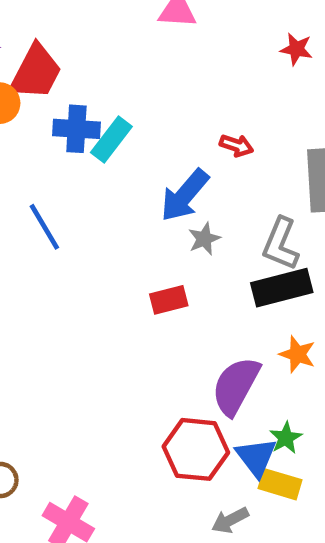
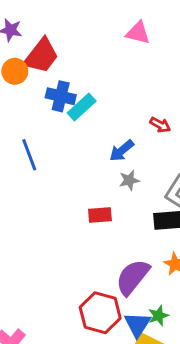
blue arrow: (185, 195) -> (122, 151), size x0.7

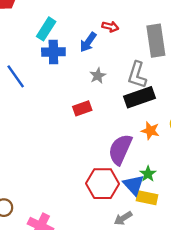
blue cross: (61, 96) -> (53, 52), moved
blue arrow: (122, 151) -> (88, 42), moved

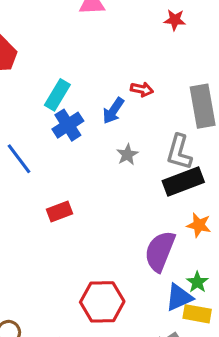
blue cross: (53, 52) -> (68, 125), turned -30
red rectangle: (82, 108) -> (60, 212), moved
red hexagon: (103, 184) -> (102, 302), moved
blue triangle: (134, 185) -> (179, 297), turned 50

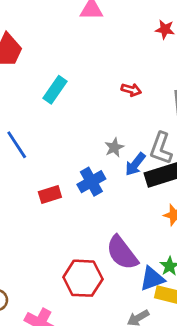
blue arrow: (113, 111) -> (135, 164), moved
blue cross: (68, 125) -> (91, 182), moved
purple semicircle: (160, 251) -> (122, 253), moved, turned -63

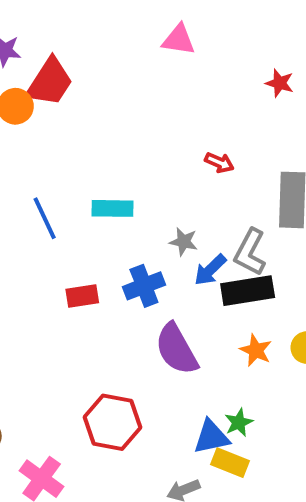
cyan rectangle: (55, 90) -> (112, 208), moved, turned 48
gray star: (114, 147) -> (184, 242), turned 30
purple semicircle: (122, 253) -> (176, 349), moved

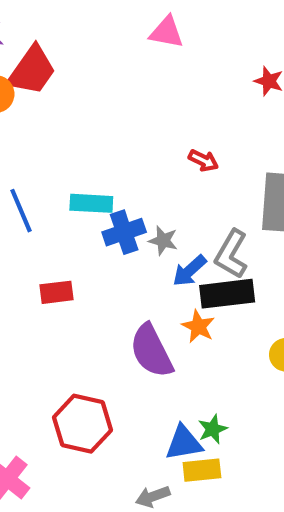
blue cross: (144, 286) -> (124, 232), moved
orange star: (256, 350) -> (198, 326), moved
yellow rectangle: (230, 463) -> (202, 470), turned -30

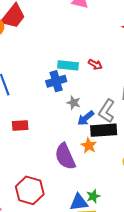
cyan rectangle: (91, 203) -> (68, 65), moved
blue cross: (124, 232) -> (56, 81), moved

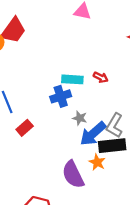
blue arrow: (86, 118) -> (93, 134), size x1.5
red rectangle: (20, 125) -> (25, 128), moved, turned -35

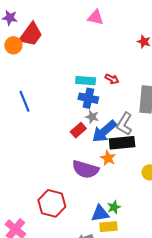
blue cross: (61, 96) -> (88, 98), moved, turned 30
red rectangle: (25, 128) -> (78, 130), moved
purple semicircle: (73, 175) -> (85, 169), turned -48

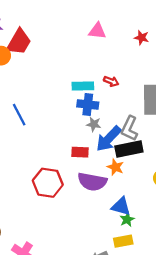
pink triangle: (96, 17) -> (97, 31), moved
red rectangle: (78, 130) -> (80, 152), moved, turned 49
red hexagon: (52, 203) -> (48, 183), moved
blue triangle: (100, 214) -> (121, 206), moved, turned 30

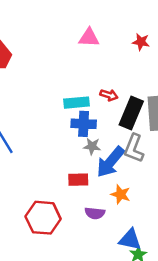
black rectangle: (129, 149) -> (131, 113), moved, turned -52
purple semicircle: (92, 182) -> (95, 213), size x0.6

